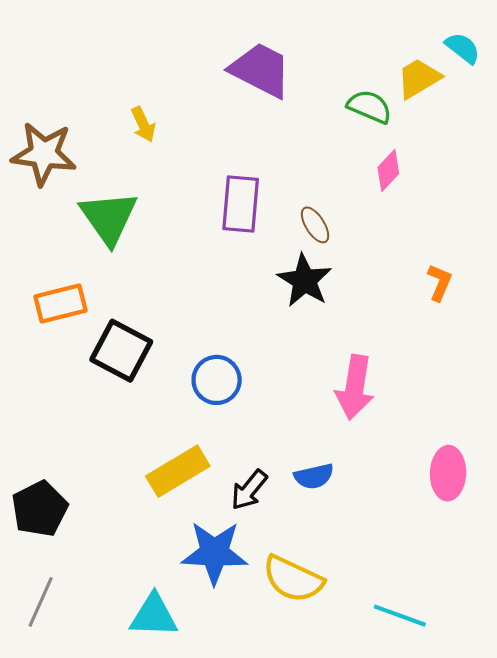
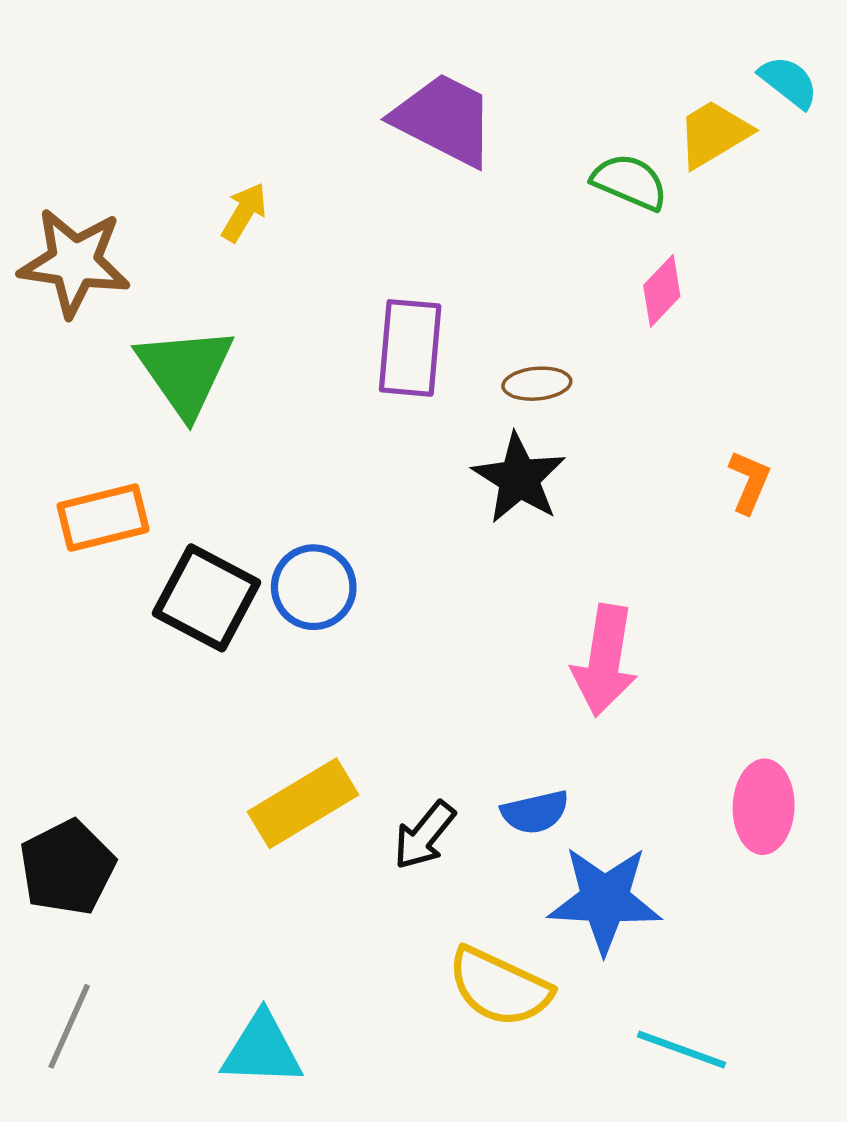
yellow arrow: (143, 124) -> (244, 212), turned -124
brown ellipse: (315, 225) -> (537, 384), turned -63
blue circle: (217, 380) -> (314, 587), moved
blue star: (214, 553) -> (605, 900), moved

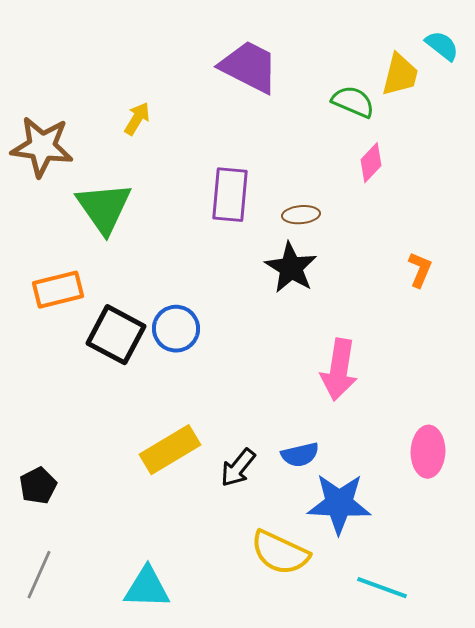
yellow trapezoid: (714, 134) -> (400, 75), turned 135
black pentagon: (67, 867) -> (38, 486), size x0.7

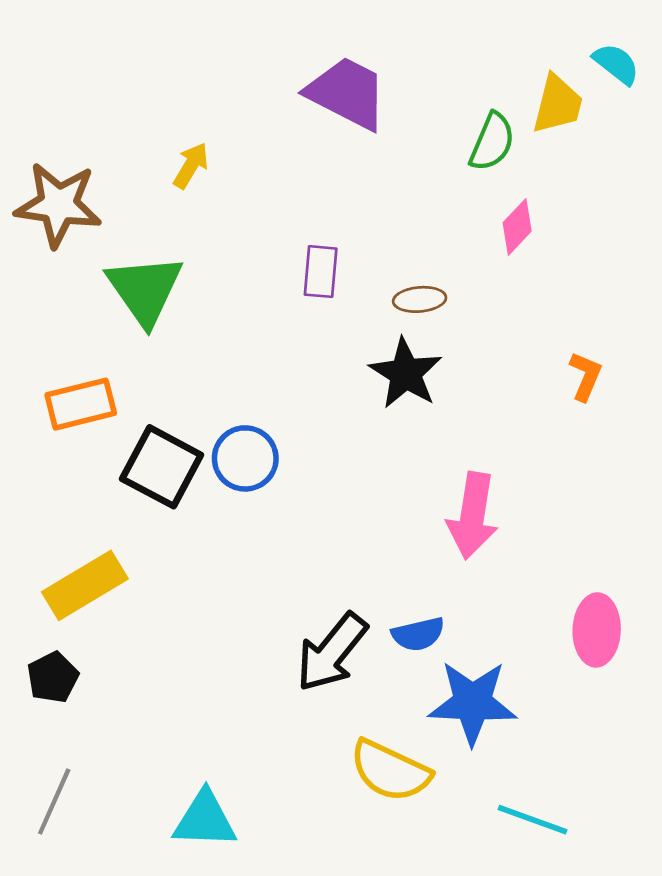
green semicircle: (353, 102) -> (492, 142), turned 90
purple rectangle: (230, 195) -> (321, 272), size x0.7
yellow rectangle: (170, 450) -> (85, 585), moved
black arrow: (238, 468) -> (332, 652), size x1.5

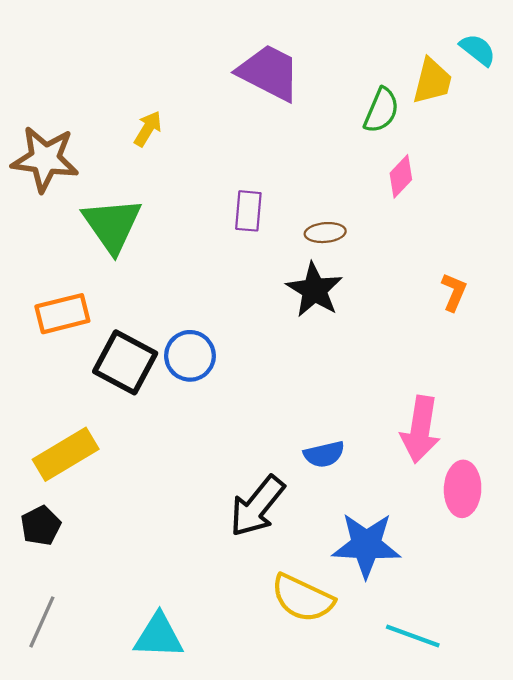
pink arrow: (473, 516) -> (420, 429), moved
blue semicircle: (418, 634) -> (324, 454), moved

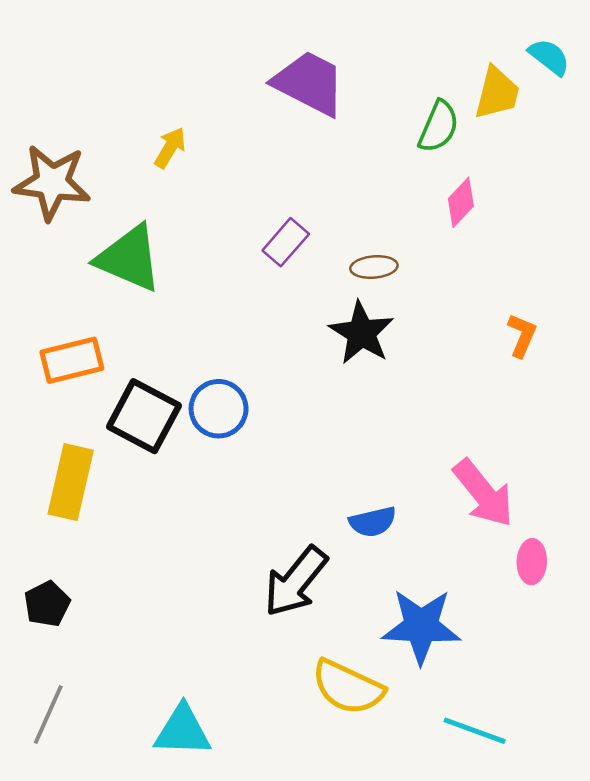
purple rectangle: (248, 211) -> (286, 242), turned 36
green triangle: (112, 225) -> (129, 258), turned -32
pink arrow: (420, 429) -> (483, 493), turned -48
yellow rectangle: (66, 454) -> (71, 482), moved, turned -46
pink ellipse: (463, 489) -> (532, 562), size x0.7

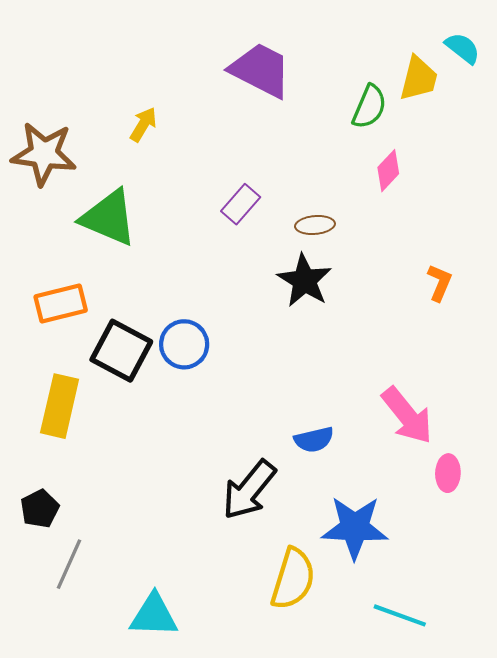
yellow semicircle: (348, 687) -> (293, 579), turned -98
gray line: (48, 715) -> (69, 564), moved

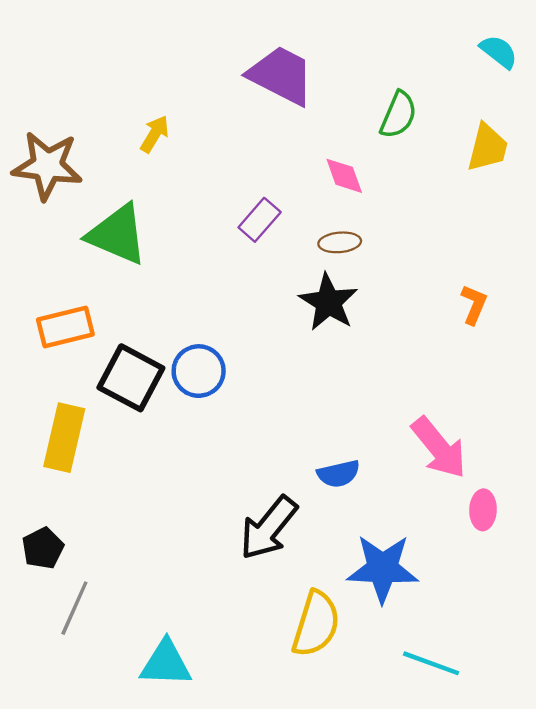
yellow trapezoid: (419, 78) -> (488, 148), moved
pink diamond: (388, 171) -> (344, 176), moved, turned -63

